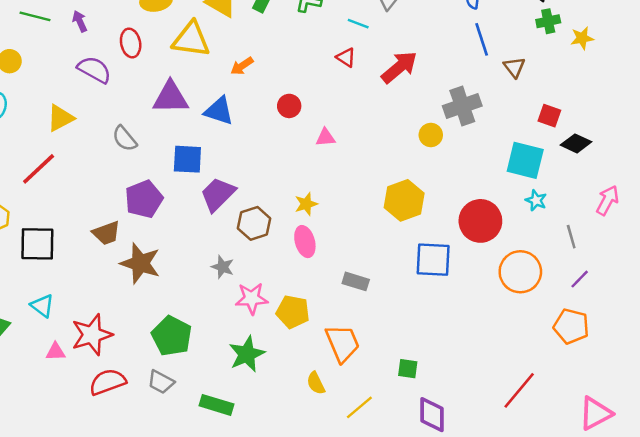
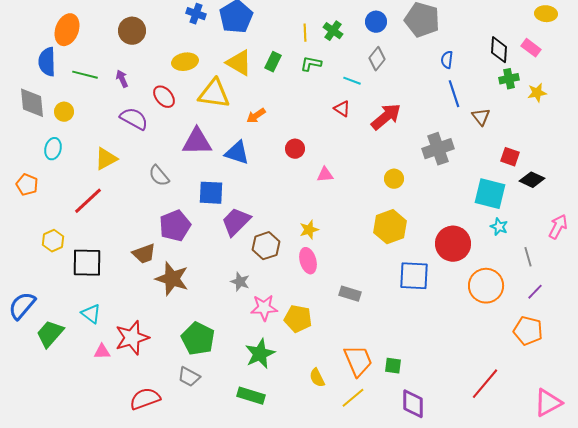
red ellipse: (131, 43) -> (164, 97), turned -30
yellow circle: (431, 135) -> (394, 179), moved
orange trapezoid: (342, 343) -> (358, 361), moved
red semicircle: (108, 382) -> (145, 399), moved
green rectangle: (217, 405) -> (251, 396), moved

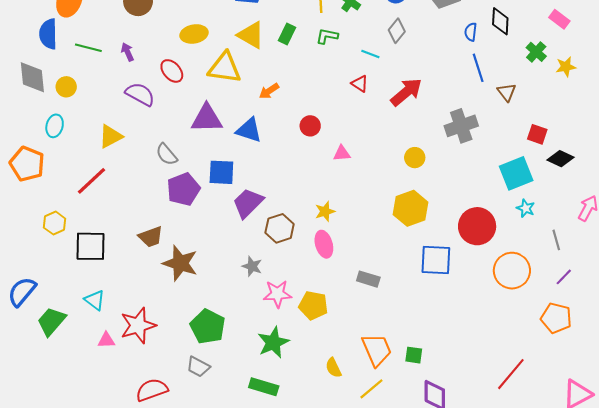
black diamond: (499, 50) -> (500, 21), moved
green cross: (509, 79) -> (536, 52), turned -36
orange pentagon: (27, 185) -> (27, 164), size x1.5
cyan square: (490, 194) -> (516, 173), turned -36
purple pentagon: (175, 226) -> (183, 189), moved

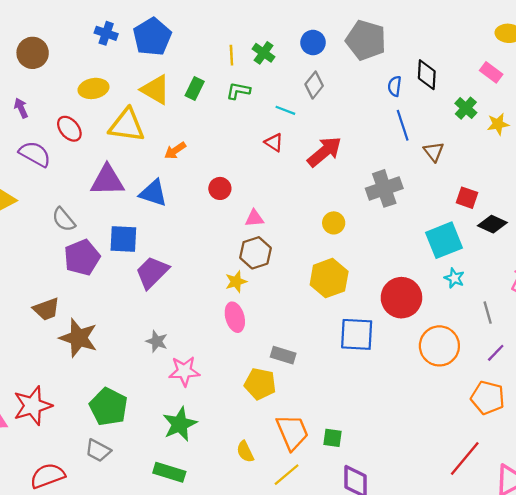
brown hexagon: (280, 228) -> (256, 253), moved
yellow pentagon: (313, 305) -> (260, 384), moved
red line: (511, 374) -> (465, 459), moved

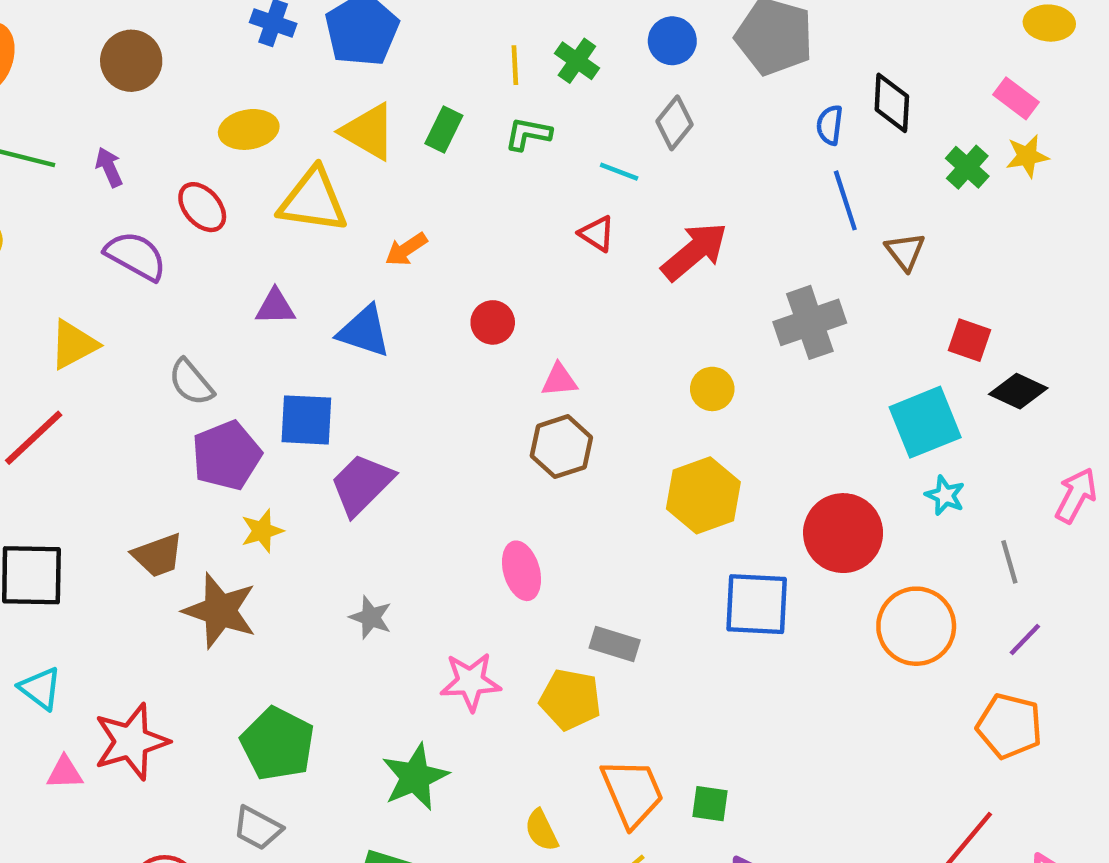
yellow star: (498, 124) -> (1027, 156), moved
purple triangle: (107, 180) -> (275, 307), size x0.6
yellow star: (236, 282) -> (262, 531), moved
pink star: (184, 371) -> (470, 682), moved

